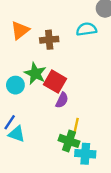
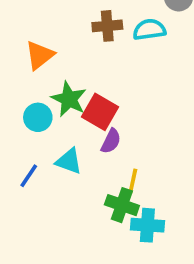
orange triangle: (20, 30) -> (40, 55), moved
brown cross: (49, 40) -> (107, 26), moved
cyan triangle: (17, 134) -> (69, 161), moved

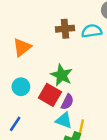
green star: (69, 99) -> (62, 75), moved
red square: (100, 112) -> (50, 95), moved
cyan triangle: (69, 161) -> (64, 120), moved

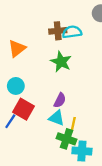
cyan semicircle: (92, 31) -> (72, 32), moved
green star: (62, 75) -> (61, 62), moved
red square: (50, 95) -> (24, 109), moved

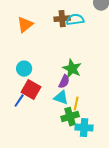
orange triangle: (17, 49) -> (25, 25), moved
green star: (61, 62) -> (72, 69), moved
green cross: (66, 139) -> (70, 117), turned -36

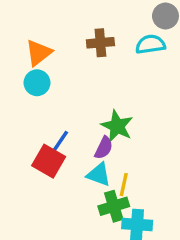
cyan semicircle: (75, 20) -> (150, 44), moved
cyan circle: (24, 69) -> (37, 83), moved
blue line: (19, 101) -> (60, 141), moved

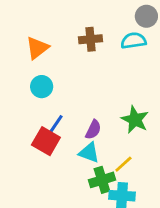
cyan circle: (37, 83) -> (42, 87), moved
green star: (117, 126) -> (135, 120), moved
yellow line: (124, 185) -> (123, 164), moved, turned 36

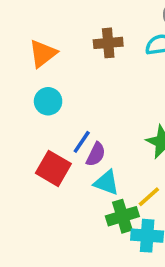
blue line: (56, 124) -> (82, 142), moved
purple semicircle: (93, 130) -> (96, 154), moved

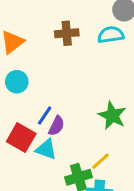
cyan triangle: (106, 183) -> (46, 149), moved

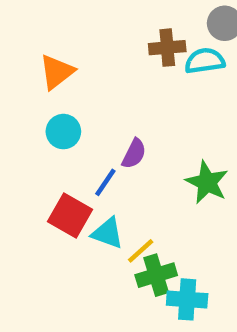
brown cross: (67, 33) -> (167, 48), moved
purple semicircle: (56, 126) -> (134, 154), moved
yellow line: (101, 161) -> (141, 251), moved

